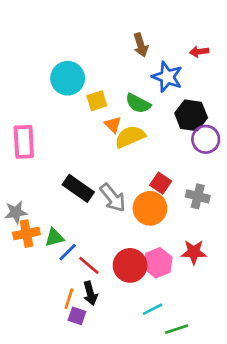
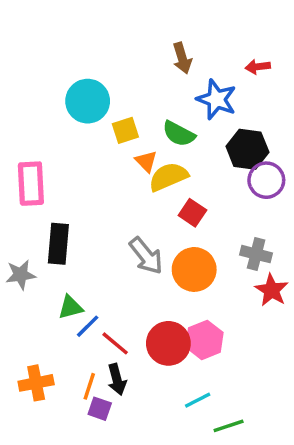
red square: (161, 183) -> (192, 213), moved
black rectangle: (78, 188) -> (58, 244), moved, turned 60
orange cross: (26, 234) -> (36, 383), moved
red star: (194, 252) -> (271, 290), moved, turned 30

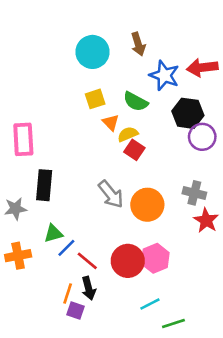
red arrow: (258, 67) -> (202, 68), moved, size x1.6
cyan circle: (88, 101) -> (92, 52), moved
yellow semicircle: (168, 177) -> (128, 134), size x0.7
red square: (192, 213) -> (134, 150), moved
orange cross: (36, 383) -> (18, 256), moved

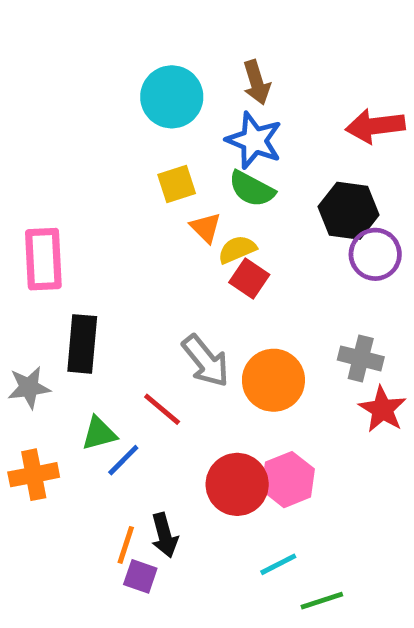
blue star: (164, 75) -> (254, 140), moved
red line: (87, 261) -> (162, 409), moved

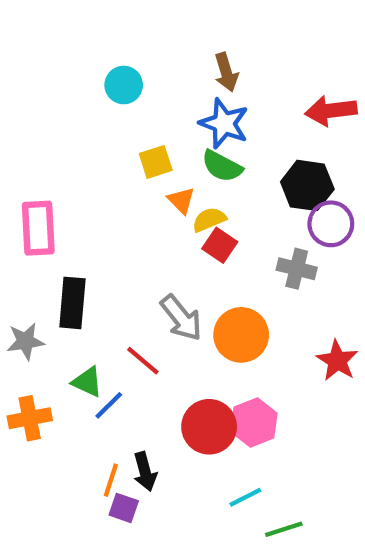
cyan circle: (172, 97) -> (124, 85), moved, size x0.7
gray cross: (361, 358) -> (297, 269), moved
green triangle: (99, 434) -> (87, 382), turned 40

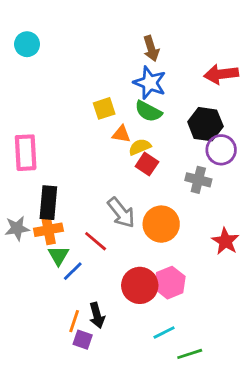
cyan circle: (124, 85) -> (27, 44), moved
orange triangle: (181, 200) -> (121, 134), turned -36
green triangle: (87, 382) -> (58, 255), turned 35
orange cross: (30, 418) -> (48, 230), moved

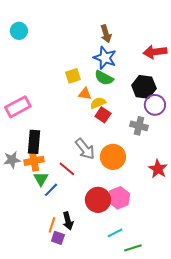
pink rectangle: (26, 153) -> (18, 107), turned 65

